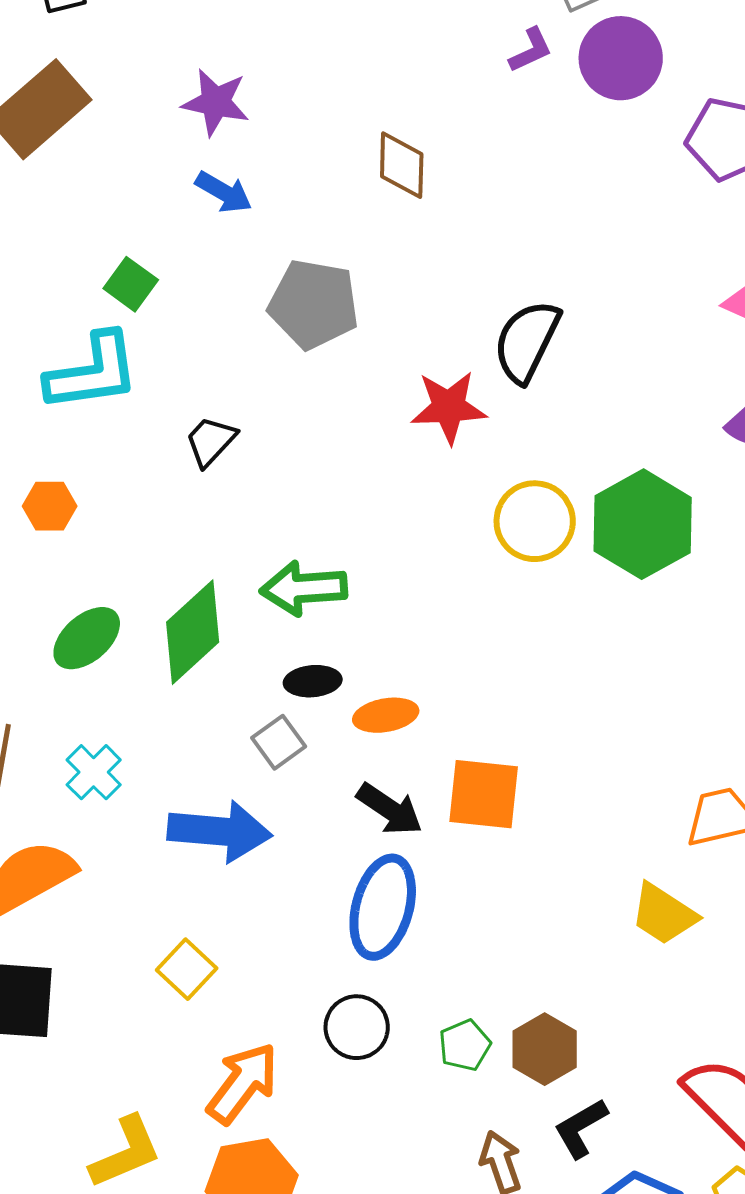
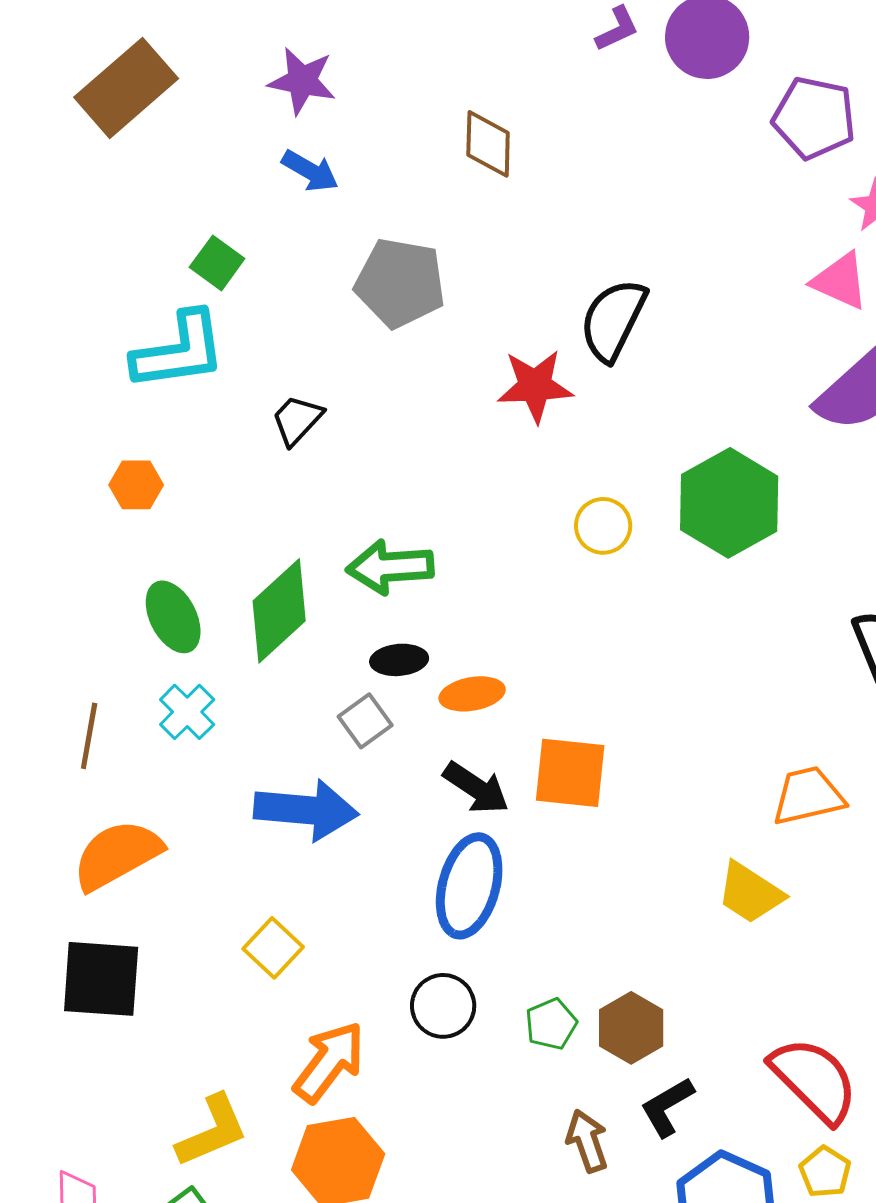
yellow circle: (535, 521) -> (603, 526), moved, size x0.7
green ellipse: (87, 638) -> (173, 617), turned -76
cyan cross: (94, 772) -> (187, 712), moved

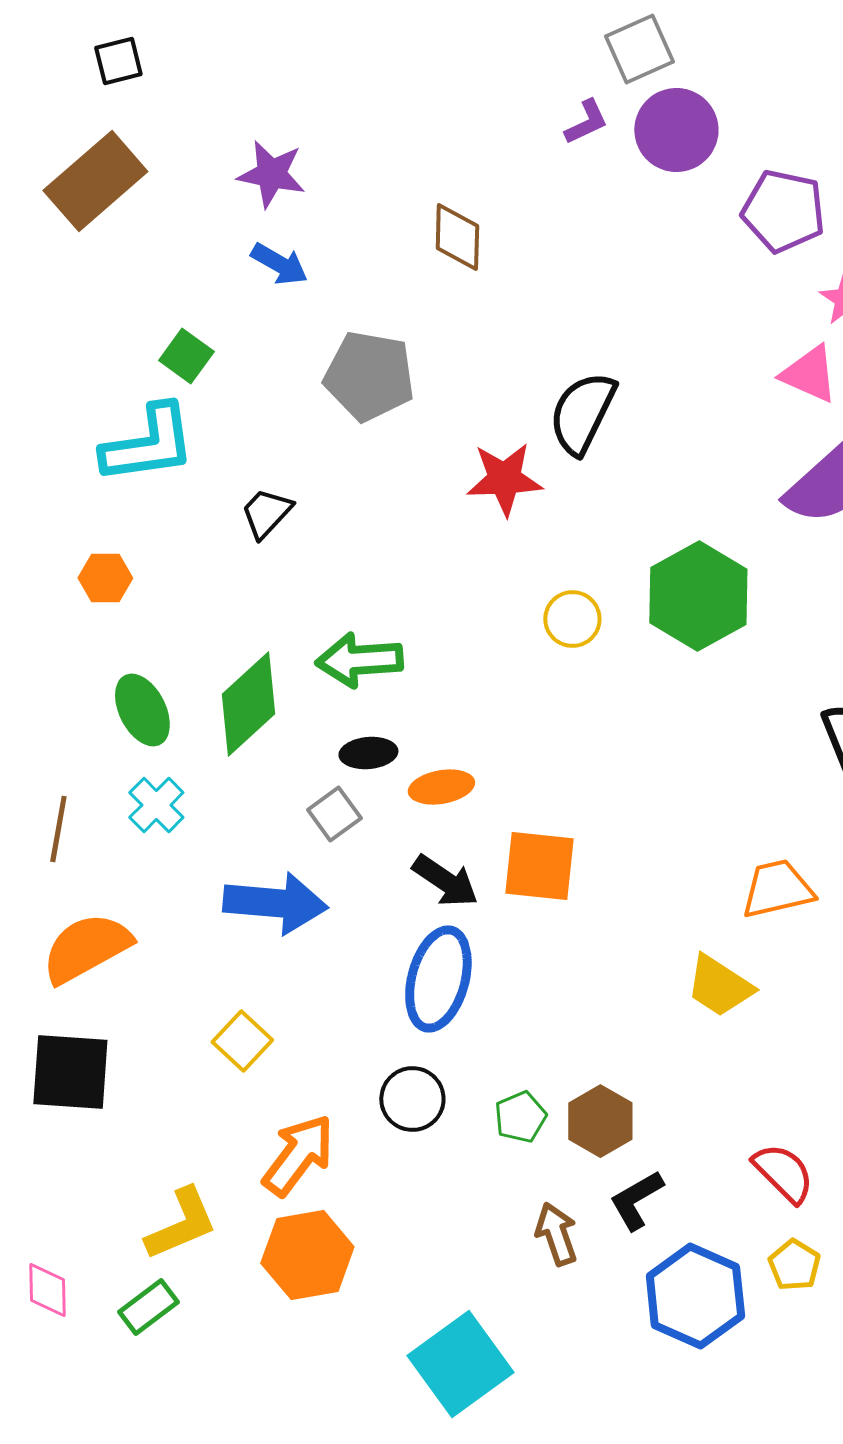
red semicircle: (814, 1080) -> (783, 1173), size x0.7

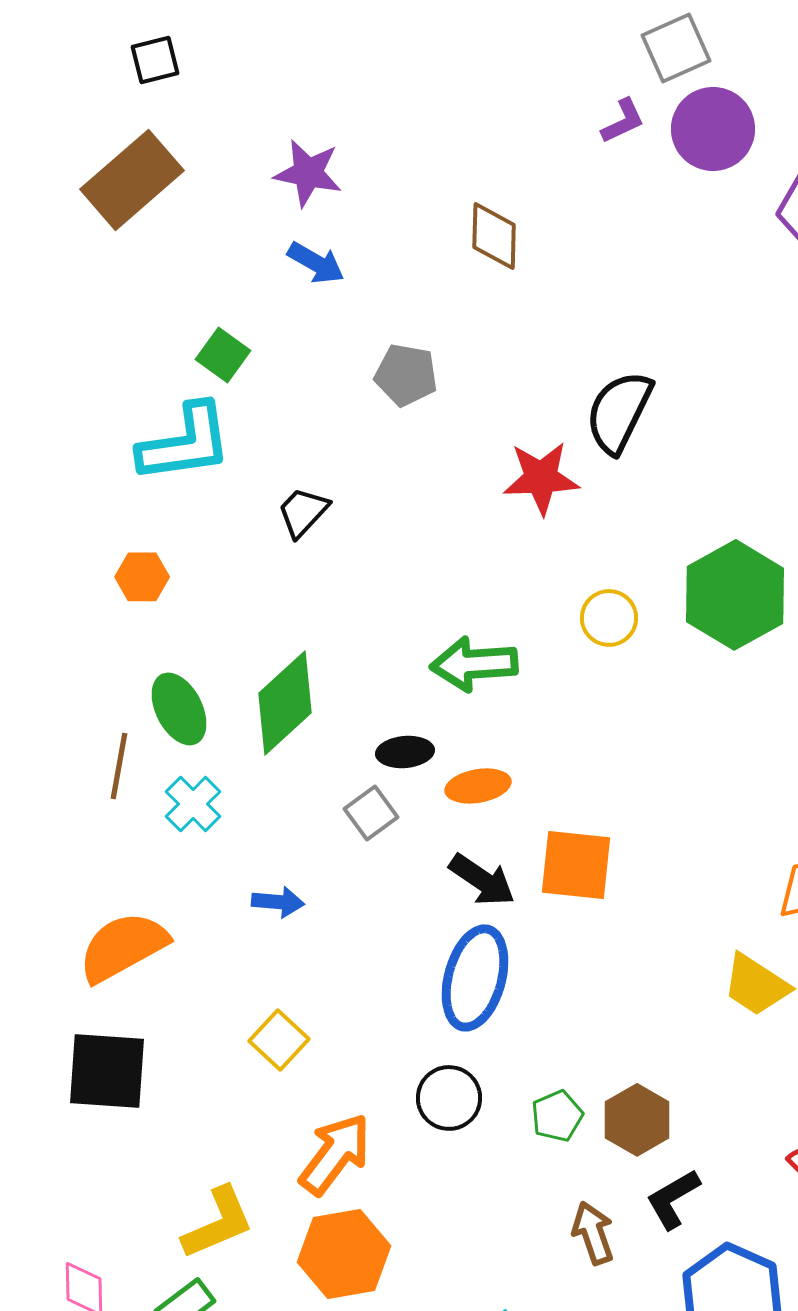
gray pentagon: (369, 376) -> (406, 375), size x0.7
green arrow: (359, 660) -> (474, 664), moved
brown line: (58, 829) -> (119, 766), moved
blue arrow: (275, 903) -> (278, 902), moved, size x0.5

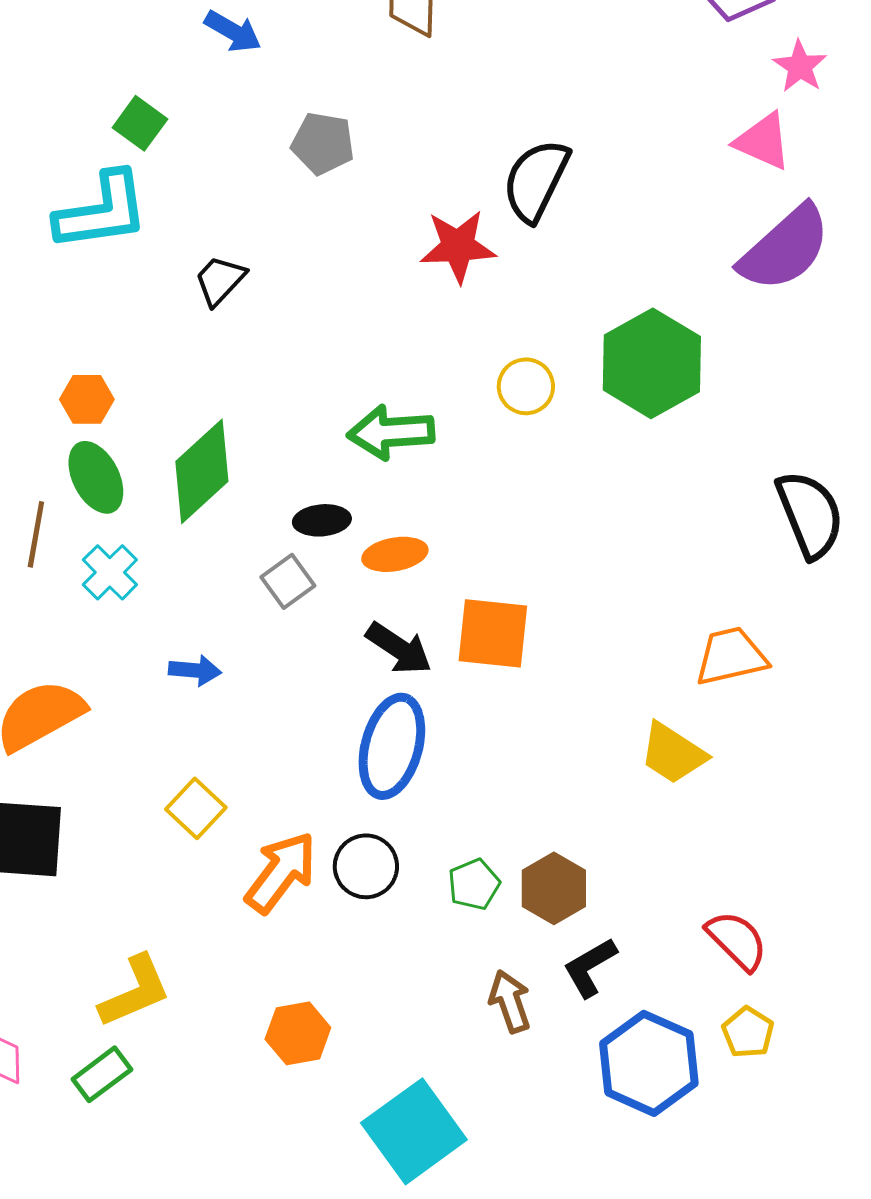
orange hexagon: (142, 577) -> (87, 399), moved
orange arrow: (335, 1154) -> (281, 872), moved
orange hexagon: (344, 1254) -> (298, 1033), moved, size x0.7

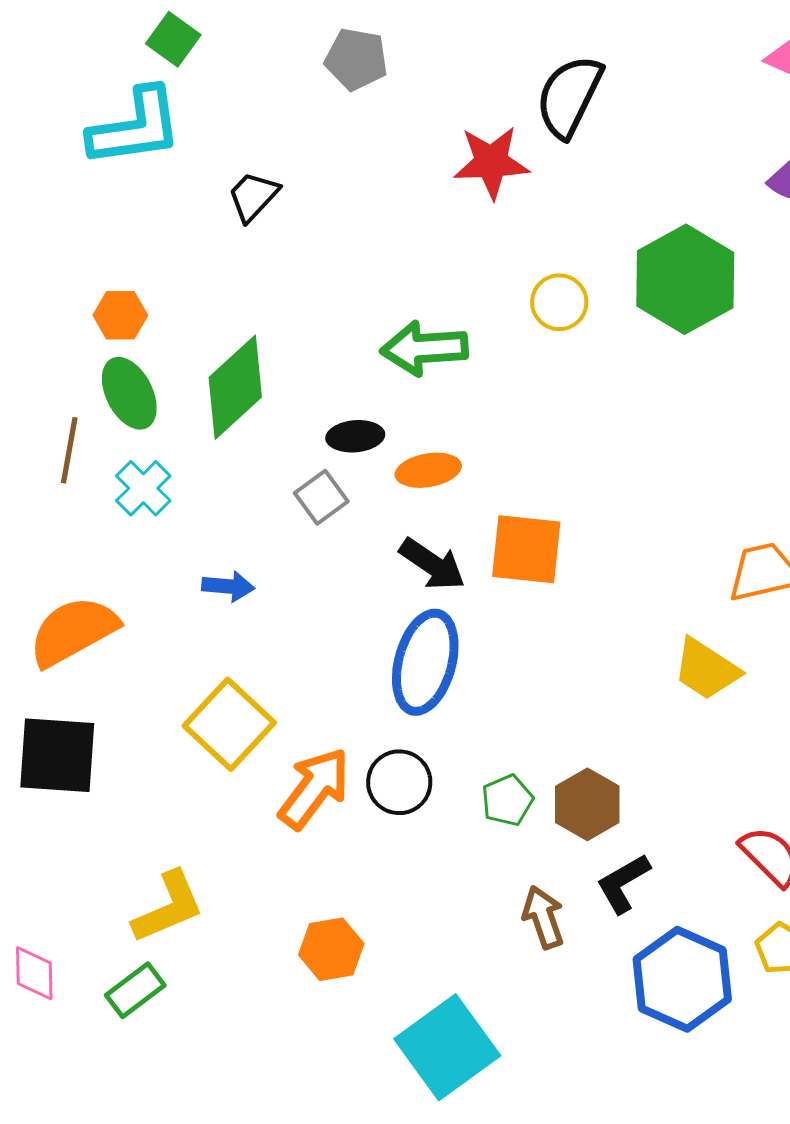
yellow square: (196, 808) -> (229, 724), size x1.5

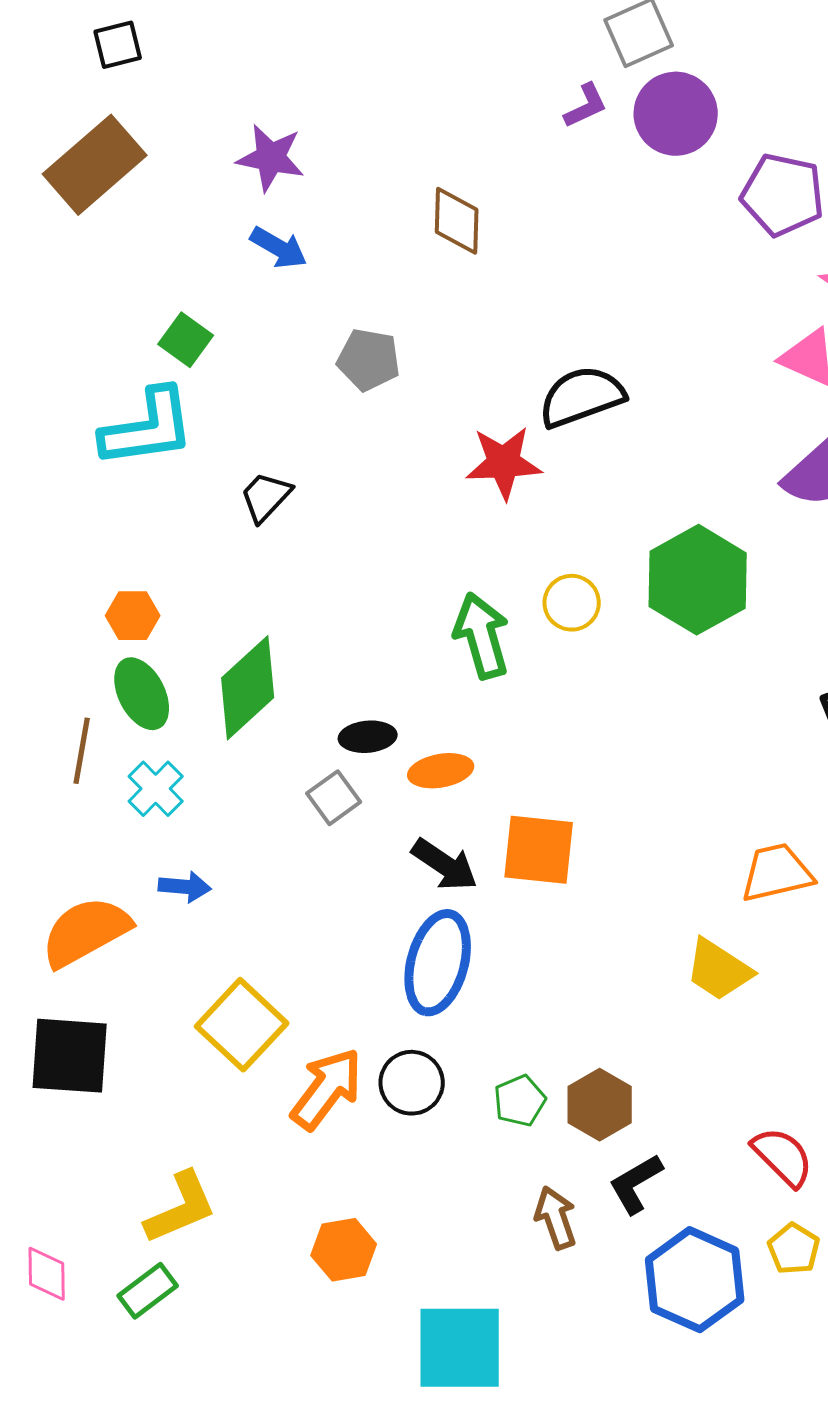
black semicircle: (569, 96) -> (582, 397), turned 44
green arrow: (424, 348) -> (482, 636), moved, turned 78
blue arrow: (228, 586) -> (185, 887), moved
cyan square: (447, 1047) -> (460, 1348), turned 36

